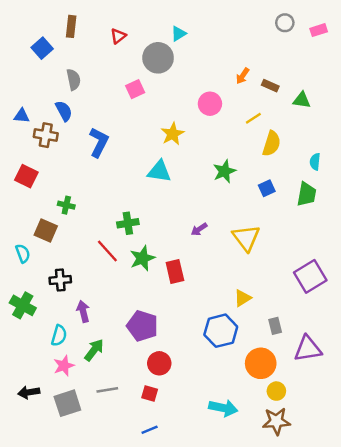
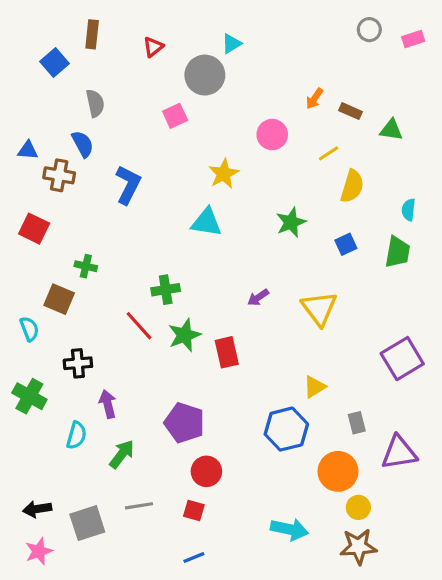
pink star: (64, 366) -> (39, 551), moved

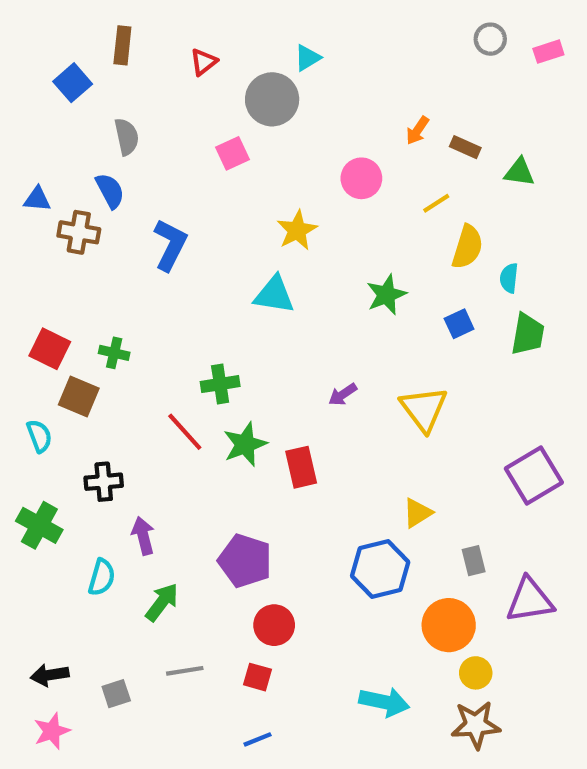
cyan semicircle: (408, 210) -> (509, 278), moved
red square: (34, 229) -> (50, 349), moved
gray square: (87, 523) -> (116, 694), size x0.6

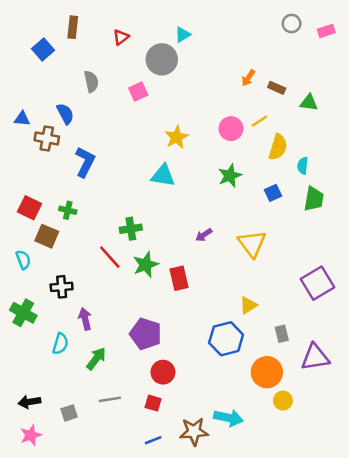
gray semicircle: (127, 137) -> (91, 82), moved
pink circle: (361, 178) -> (231, 129), moved
blue L-shape: (170, 245) -> (85, 162), moved
brown star: (476, 725) -> (194, 431), moved

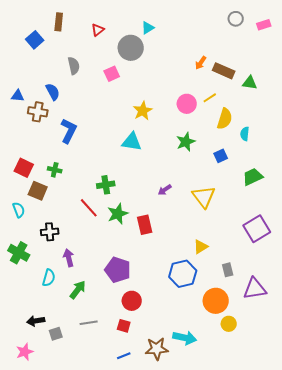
brown rectangle: (277, 88) -> (224, 71), size x1.5
green trapezoid: (314, 199) -> (253, 177), moved, turned -125
black arrow: (29, 402) -> (36, 321), moved

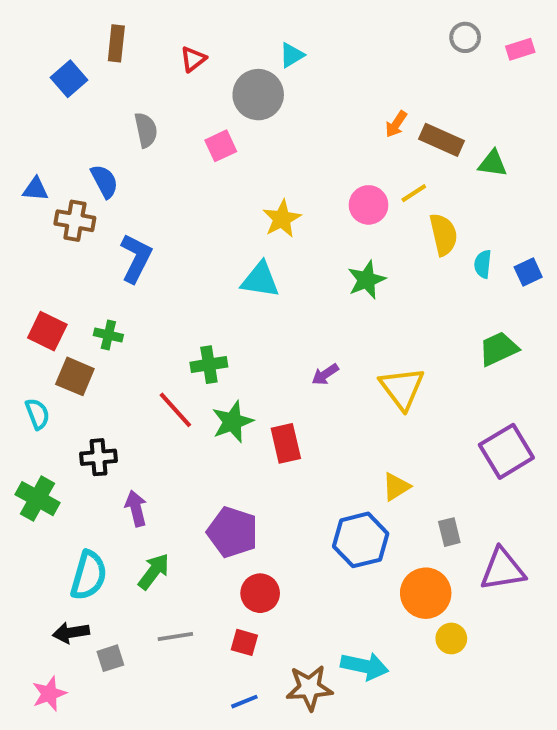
yellow semicircle: (225, 119) -> (443, 235), turned -30
blue square: (221, 156) -> (528, 272), moved
cyan semicircle: (49, 278) -> (89, 575), moved, size x1.4

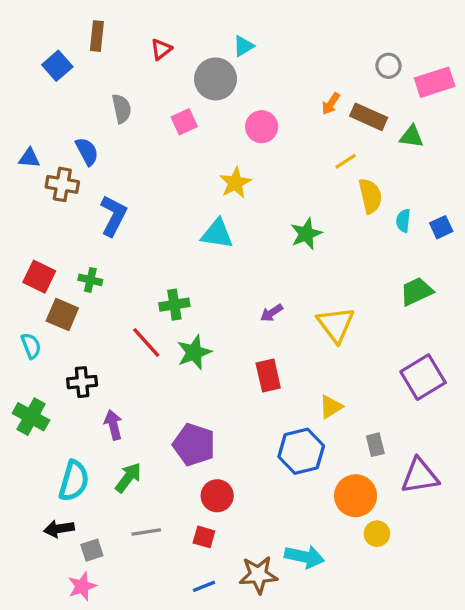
gray circle: (465, 37) -> (388, 66), moved
pink rectangle: (520, 49) -> (435, 82), moved, size x1.6
pink circle: (369, 205) -> (262, 127), moved
red rectangle: (286, 443) -> (268, 375), moved
pink star: (49, 694) -> (82, 586), moved

